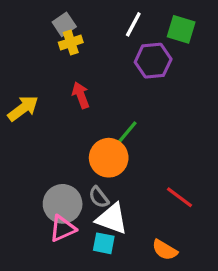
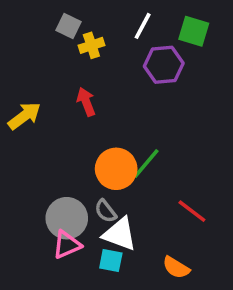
gray square: (64, 24) -> (69, 26), turned -30
yellow cross: (71, 42) -> (91, 45), moved
green line: (125, 135) -> (146, 164), moved

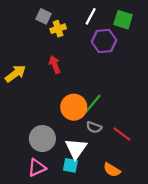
gray semicircle: (106, 211) -> (94, 127), moved, turned -32
white triangle: (120, 234) -> (76, 149), turned 45
pink triangle: (67, 245) -> (37, 168), moved

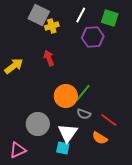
gray square: (44, 16) -> (39, 15), size x1.5
pink triangle: (37, 168) -> (18, 150), moved
orange semicircle: (112, 170) -> (100, 138), moved

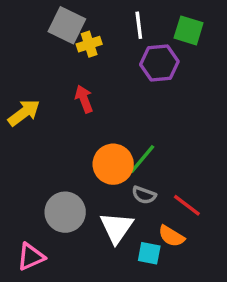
white line: (81, 15) -> (139, 25), turned -35
cyan square: (63, 148) -> (149, 253), moved

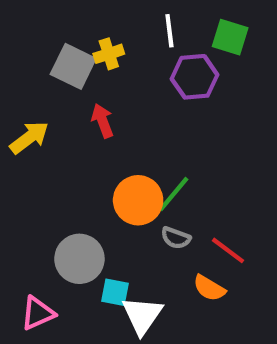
gray square: (67, 25) -> (73, 66), moved
white triangle: (117, 228) -> (142, 315), moved
cyan square: (149, 253) -> (115, 292), moved

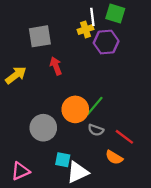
green square: (230, 37) -> (115, 13), moved
yellow cross: (109, 54) -> (86, 29), moved
gray square: (73, 66) -> (40, 36), turned -35
gray circle: (79, 259) -> (43, 128), moved
white triangle: (142, 315) -> (78, 172), turned 30

